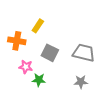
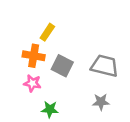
orange cross: (17, 41) -> (34, 56), moved
green star: (39, 80) -> (50, 109), moved

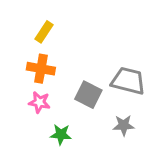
yellow rectangle: (47, 32) -> (44, 32), moved
gray square: (62, 66) -> (88, 95), moved

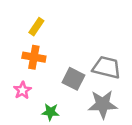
pink star: (39, 102) -> (22, 90), moved, turned 30
gray star: (124, 125) -> (103, 104), size x1.6

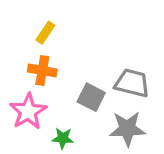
pink star: (22, 90) -> (28, 111), size x1.6

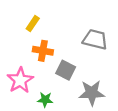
orange cross: (42, 70) -> (43, 51), moved
gray trapezoid: (132, 83) -> (95, 39), moved

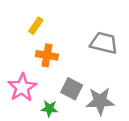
gray square: (66, 70) -> (72, 89), moved

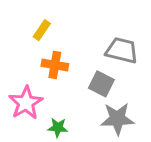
gray square: (72, 89) -> (101, 84), moved

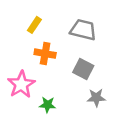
gray trapezoid: (122, 50) -> (83, 30), moved
gray star: (117, 119) -> (96, 98), size x0.7

